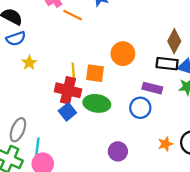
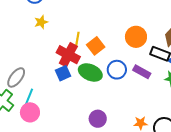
orange circle: (123, 54) -> (136, 37), moved
orange square: (95, 73) -> (96, 46), turned 30
blue circle: (140, 108) -> (117, 70), moved

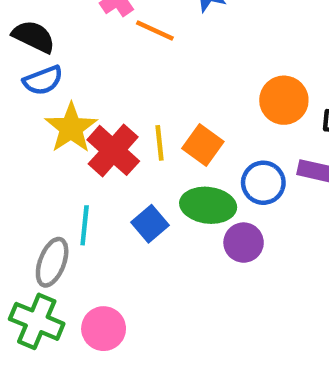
yellow star: (41, 22) -> (71, 128), size x1.6
red cross: (68, 55) -> (113, 150), moved, turned 30
cyan line: (29, 97) -> (85, 225), moved
purple circle: (98, 119) -> (244, 243), moved

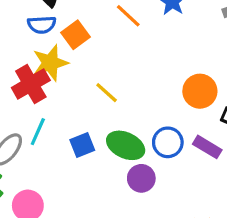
yellow line: (160, 143) -> (107, 93), turned -60
orange square: (203, 145) -> (75, 35), moved
red cross: (113, 150) -> (31, 84), moved

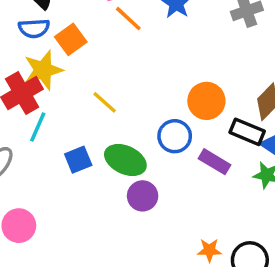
cyan line: (38, 132) -> (38, 127), moved
blue circle: (168, 142) -> (175, 136), moved

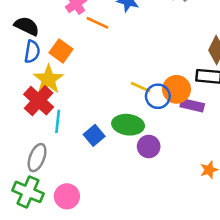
blue semicircle: (34, 28) -> (32, 52), turned -60
orange circle: (206, 101) -> (177, 89), moved
yellow line: (105, 102) -> (141, 87), moved

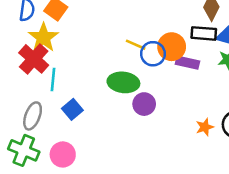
blue square: (94, 135) -> (72, 109), moved

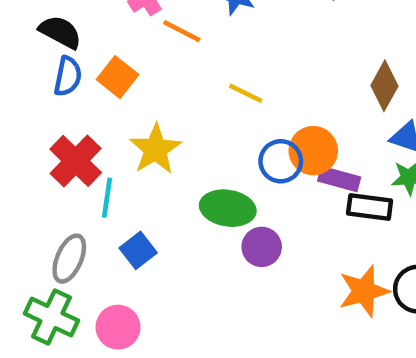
black rectangle: (204, 33) -> (370, 207), moved
yellow star: (43, 38) -> (155, 149), moved
yellow line: (136, 45) -> (246, 93), moved
orange star: (205, 127) -> (364, 291), size x1.6

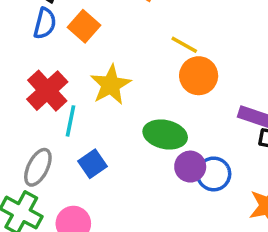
orange circle: (313, 151) -> (199, 76), moved
blue circle: (281, 161) -> (214, 174), moved

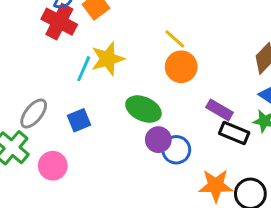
red cross: (47, 91) -> (59, 22), moved, turned -32
cyan line: (70, 121) -> (84, 69), moved

